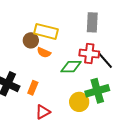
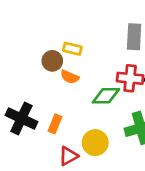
yellow rectangle: (46, 31) -> (72, 49), size x0.6
yellow circle: (79, 102) -> (95, 143), moved

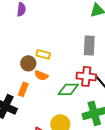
orange rectangle: (55, 124) -> (23, 89), moved

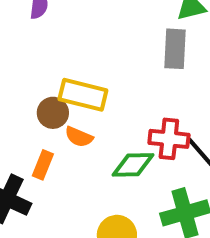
gray rectangle: (89, 45) -> (175, 49), moved
yellow rectangle: (43, 54) -> (83, 95), size x1.6

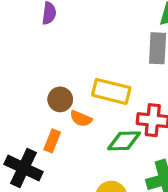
yellow rectangle: (83, 95) -> (111, 91), moved

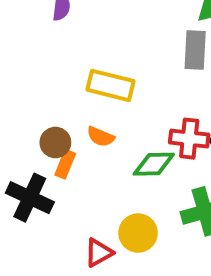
yellow rectangle: (111, 91) -> (110, 85), moved
brown circle: (60, 99) -> (55, 142), moved

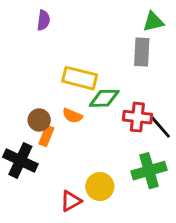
green diamond: (154, 164) -> (104, 98), moved

